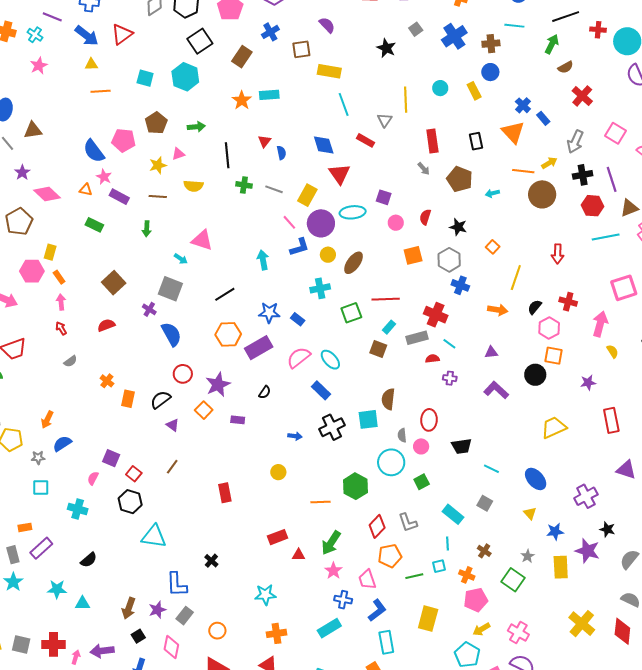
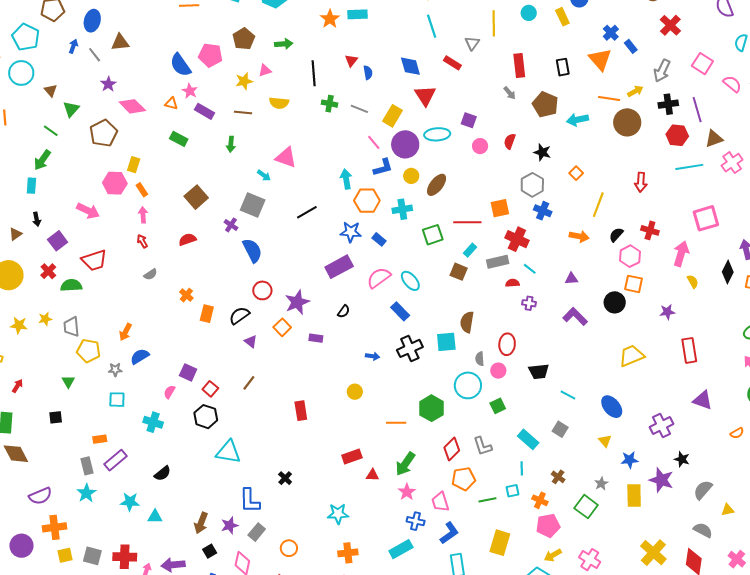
cyan arrow: (492, 193) -> (577, 120), size x1.5
orange square: (413, 255) -> (500, 208), moved
orange hexagon: (228, 334) -> (367, 201), moved

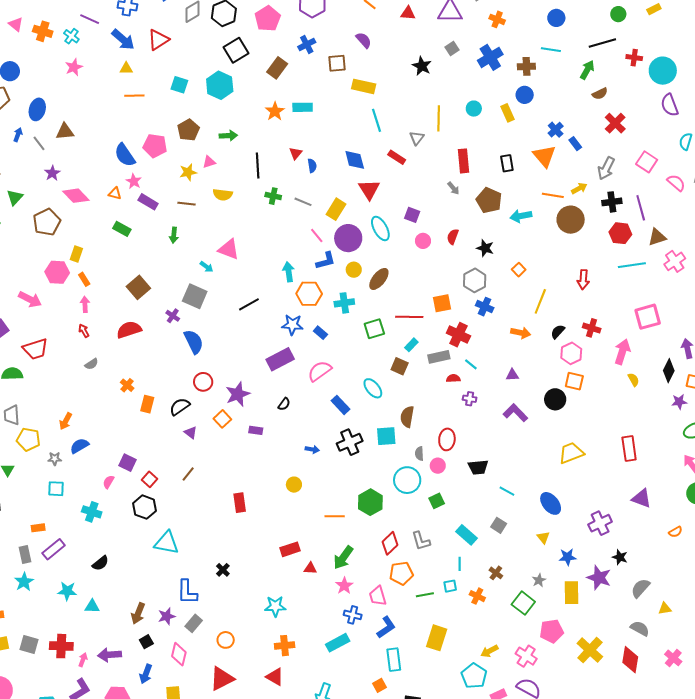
cyan ellipse: (437, 134) -> (380, 228), turned 65
red semicircle: (187, 239) -> (129, 330), size x1.4
cyan ellipse: (410, 281) -> (373, 388), moved
purple star: (667, 312) -> (679, 402), moved
pink pentagon: (548, 526) -> (552, 631), moved

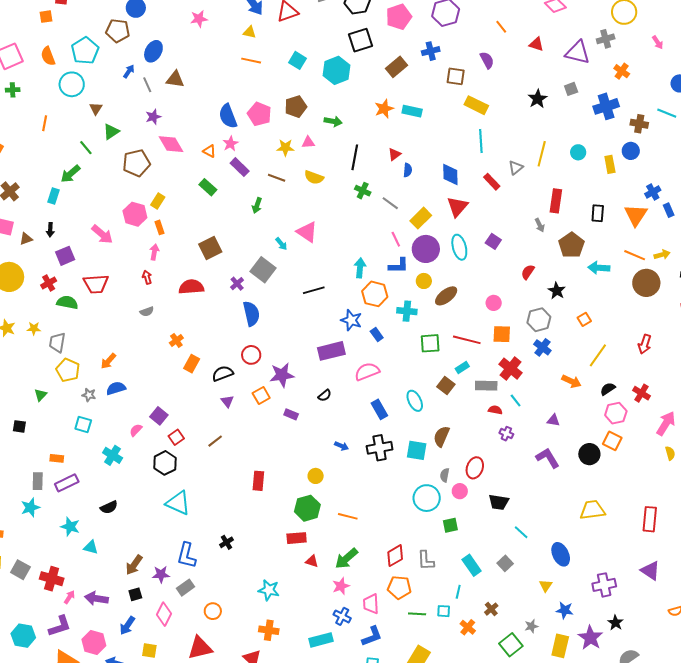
pink circle: (423, 241) -> (494, 303), moved
green hexagon: (370, 502) -> (307, 508), moved

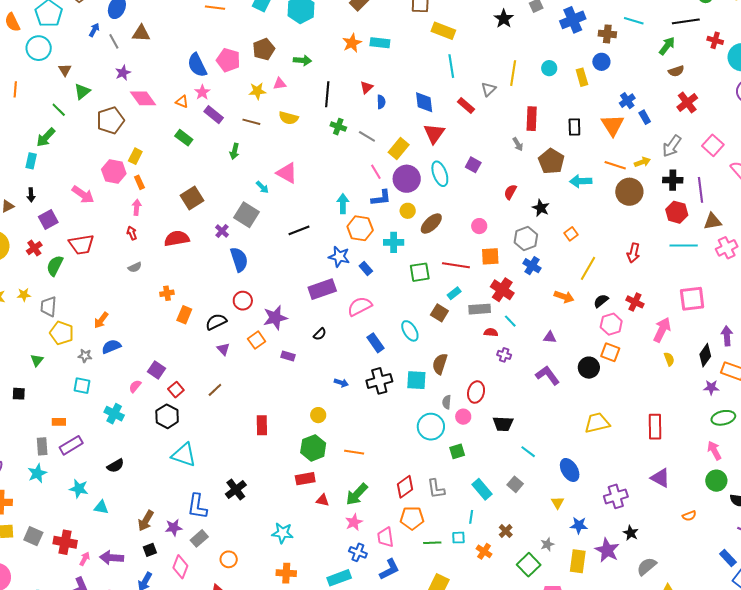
green semicircle: (67, 302) -> (55, 266), turned -70
orange cross: (176, 340) -> (167, 293), turned 32
black cross: (227, 542) -> (236, 490), size x1.5

